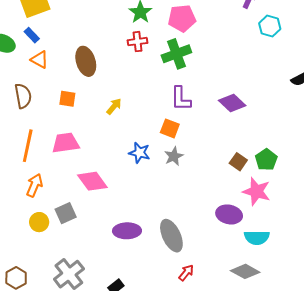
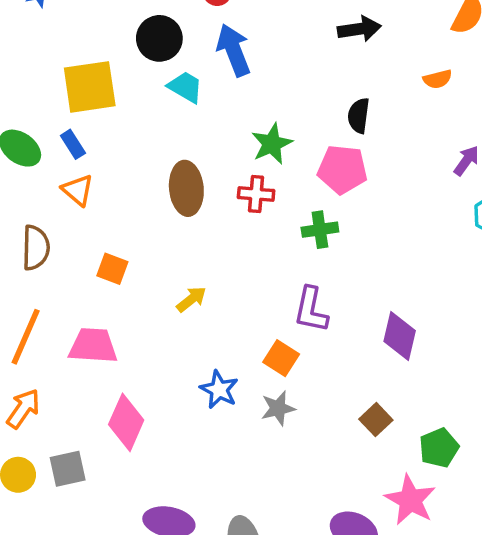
green cross: (176, 54) -> (320, 230), size x0.7
brown ellipse: (86, 61) -> (186, 188), moved
purple diamond: (232, 103) -> (400, 336), turned 48
brown square: (238, 162) -> (376, 420), moved
pink diamond: (92, 181) -> (126, 422), turned 48

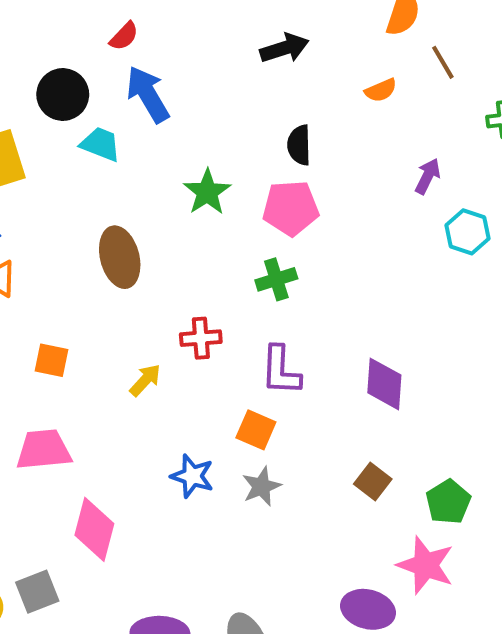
red cross: (256, 194) -> (201, 338), moved

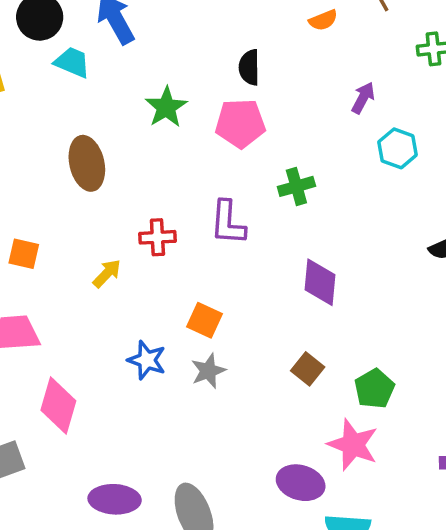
green cross: (276, 279) -> (296, 186), moved
purple L-shape: (281, 370) -> (228, 223), moved

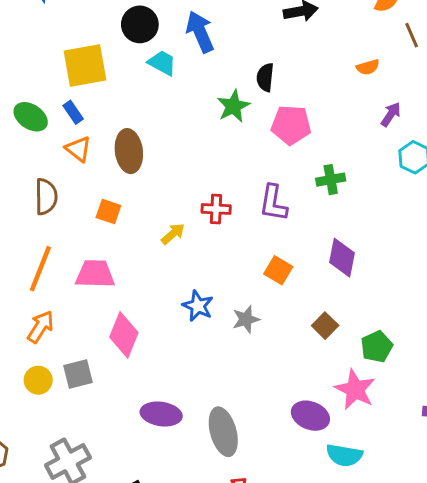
orange semicircle: (323, 20) -> (368, 67), moved
black semicircle: (249, 67) -> (265, 77), moved
brown ellipse: (87, 163) -> (129, 151), moved
orange square: (205, 320) -> (278, 270), moved

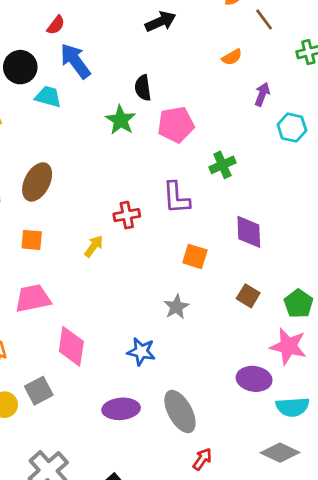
brown ellipse: (129, 151) -> (37, 182), turned 48
blue star: (198, 306) -> (141, 352), moved

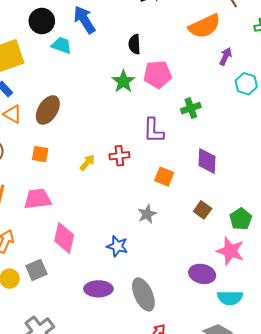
orange semicircle: (232, 57) -> (205, 26), size x2.0
green star: (121, 120) -> (123, 81), moved
red cross: (127, 215) -> (119, 156), moved

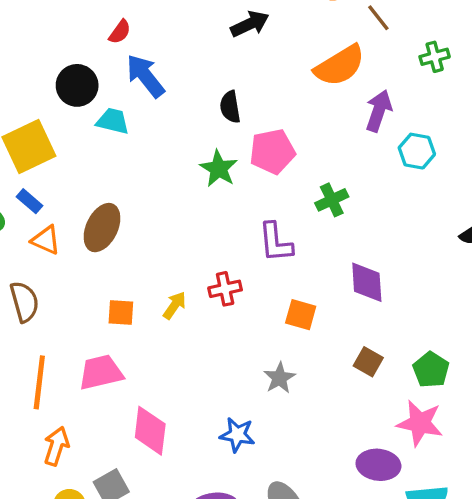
purple arrow: (226, 56) -> (379, 111), size x1.4
orange square: (40, 154) -> (121, 313), moved

